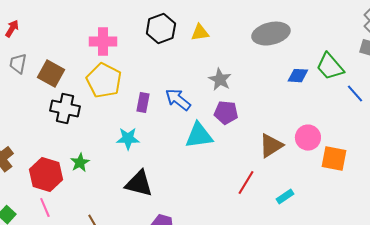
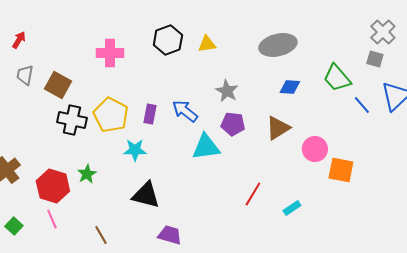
blue diamond: (298, 76) -> (290, 87), moved
yellow pentagon: (104, 81) -> (111, 115), moved
brown triangle: (271, 146) -> (278, 128), moved

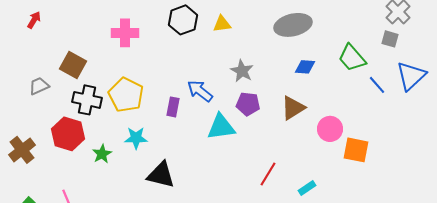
gray trapezoid: (25, 75) -> (39, 86), moved, turned 55
purple rectangle: (150, 114) -> (173, 107), moved
cyan star: (135, 150) -> (136, 138), moved
red hexagon: (53, 186) -> (68, 134), moved

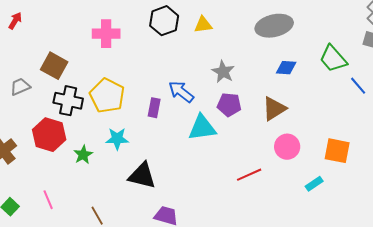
pink circle: (330, 129) -> (287, 147), moved
red line: (268, 174) -> (249, 175), turned 35
cyan rectangle: (307, 188) -> (314, 184), moved

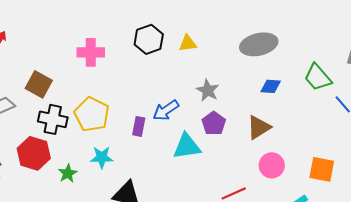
blue arrow: (181, 92) -> (166, 110), turned -72
purple pentagon: (229, 105) -> (214, 123), turned 30

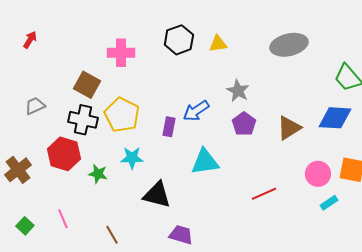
brown square: (39, 84) -> (87, 85), moved
blue diamond: (271, 86) -> (335, 118), moved, size x1.6
cyan triangle: (187, 146) -> (205, 162), moved
pink circle: (272, 165) -> (318, 174), moved
green star: (68, 173) -> (98, 174), turned -30

